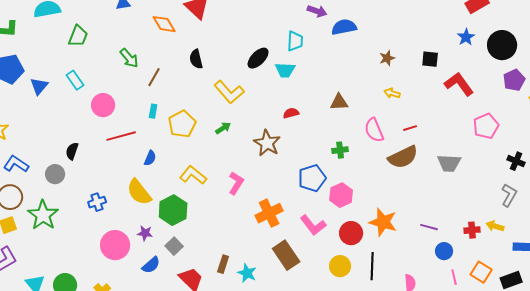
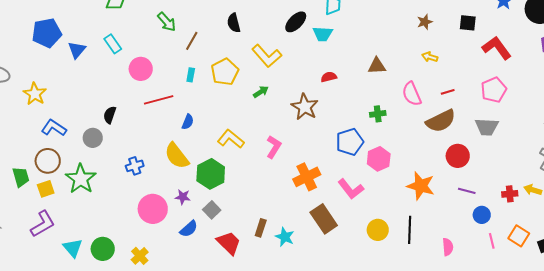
yellow pentagon: (182, 124) -> (225, 72), moved
pink pentagon: (486, 126) -> (494, 90), moved
red circle: (351, 233) -> (458, 156), moved

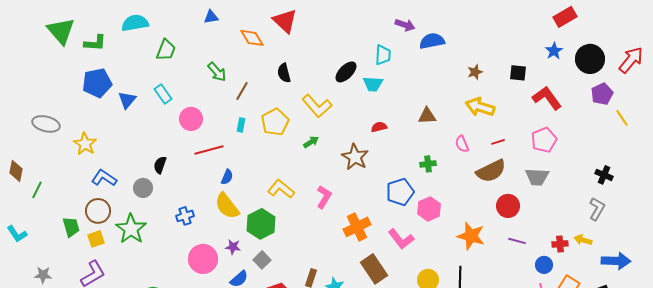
yellow arrow: (430, 57) -> (480, 107), size x1.8
pink semicircle: (412, 94) -> (462, 144), size x0.7
blue semicircle: (188, 122) -> (227, 177), moved
blue circle: (482, 215) -> (544, 265), moved

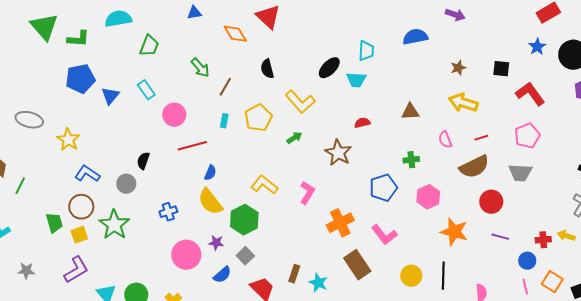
purple arrow: (405, 25) -> (455, 15), moved
pink hexagon: (429, 209) -> (428, 197), moved

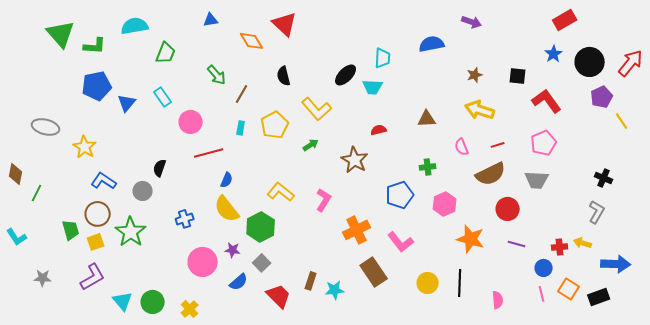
cyan star: (318, 283) -> (335, 290), turned -30

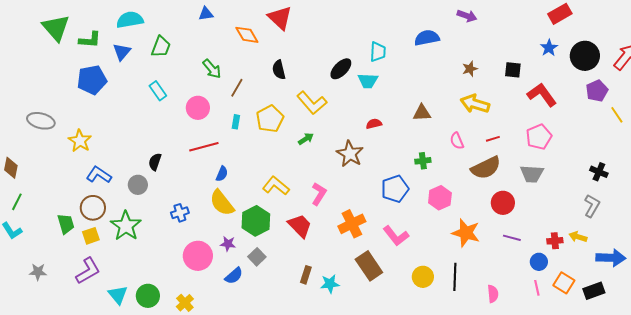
blue triangle: (127, 103) -> (122, 52), moved
pink circle: (191, 122) -> (198, 108), moved
green line: (37, 193) -> (17, 202), moved
red trapezoid: (279, 296) -> (300, 226), moved

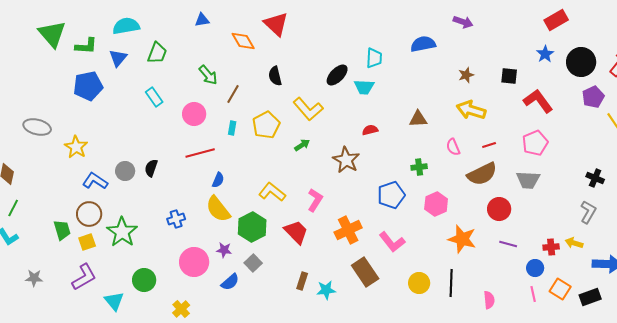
gray circle: (138, 185) -> (125, 171), moved
green circle: (148, 296) -> (144, 280), moved

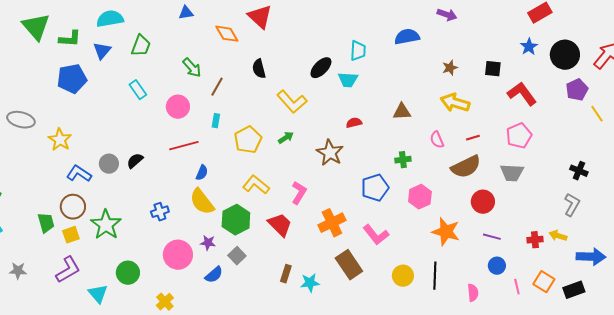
yellow pentagon: (266, 125) -> (248, 140), moved
black semicircle: (151, 168) -> (135, 161), turned 30
blue circle: (535, 268) -> (497, 266), moved

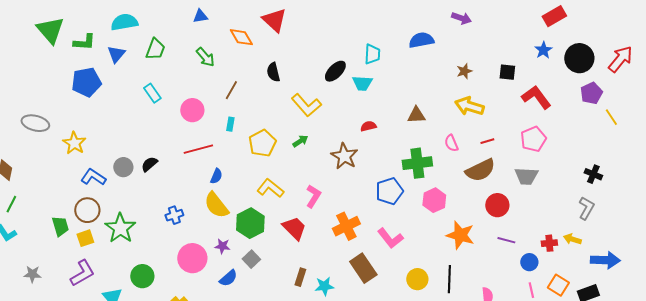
green arrow: (192, 68) -> (205, 57), moved
green cross: (403, 160) -> (417, 163), size x1.8
blue circle: (497, 266) -> (529, 262), moved

